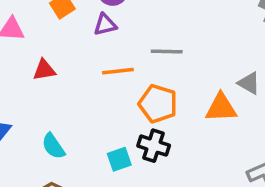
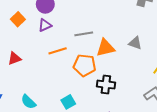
orange triangle: (221, 108) -> (105, 48), moved
black cross: (154, 146) -> (106, 85), moved

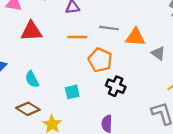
orange triangle: (105, 48) -> (135, 37), moved
red triangle: (14, 58) -> (31, 31), size x1.5

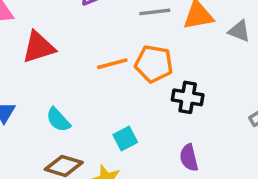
orange line: (77, 37) -> (112, 64), moved
cyan square: (72, 92) -> (125, 139), moved

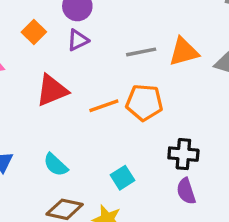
red triangle: (39, 47) -> (52, 90), moved
black cross: (188, 97) -> (183, 154), moved

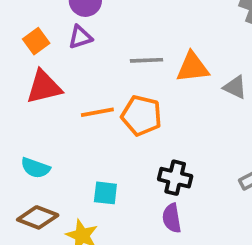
orange square: (34, 32) -> (36, 41), moved
cyan semicircle: (56, 165) -> (35, 168), turned -32
cyan square: (122, 178) -> (105, 193), turned 30

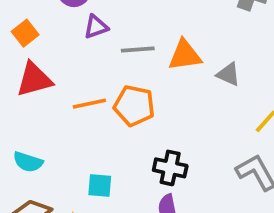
purple triangle: (80, 37) -> (96, 27), moved

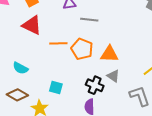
orange triangle: (185, 55) -> (109, 54), moved
gray triangle: (228, 74) -> (113, 76), moved
red triangle: (34, 79) -> (32, 25), turned 30

